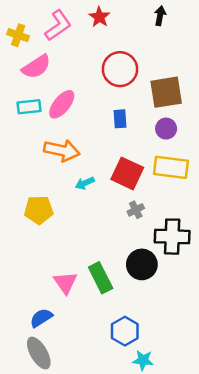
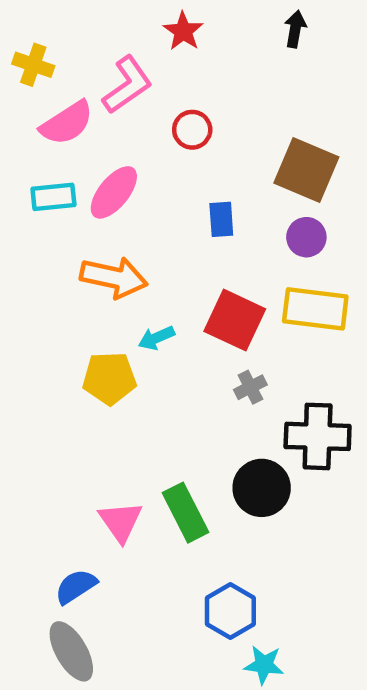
pink L-shape: (58, 25) -> (127, 85), moved
red circle: (120, 69) -> (192, 130), moved, size x0.6
brown square: (166, 92) -> (306, 170), turned 32
yellow pentagon: (39, 210) -> (109, 378), moved

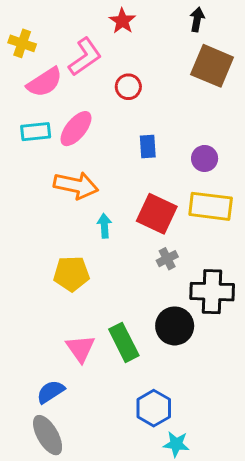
brown square: (306, 170) -> (212, 66), moved
cyan arrow: (156, 338) -> (104, 226), turned 110
yellow pentagon: (109, 378) -> (71, 274), moved

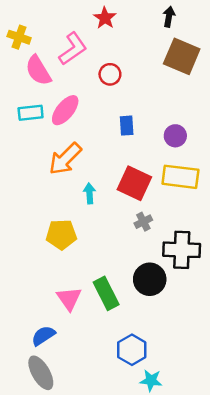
pink semicircle: (45, 82) -> (38, 70), turned 92
orange arrow: (76, 185) -> (65, 159), turned 123

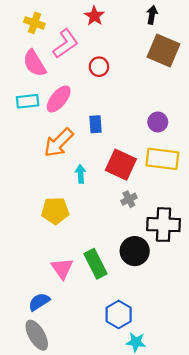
yellow cross: (19, 37) -> (34, 23), moved
blue rectangle: (127, 126) -> (96, 124), moved

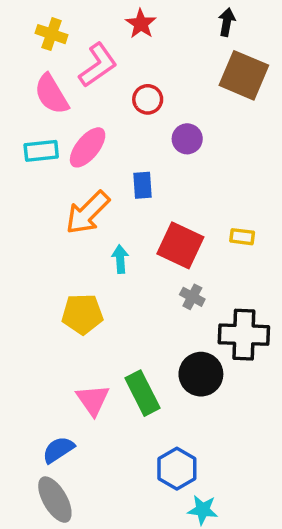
purple circle: (158, 122) -> (187, 139), moved
yellow rectangle: (162, 159) -> (242, 237), size x0.5
gray cross: (129, 199) -> (192, 297), turned -35

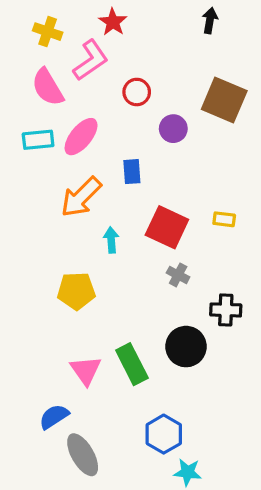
red star: (141, 24) -> (113, 22), moved
brown square: (244, 75) -> (224, 100), moved
black cross: (244, 335) -> (226, 310), size x0.7
gray ellipse: (55, 500) -> (83, 455), moved

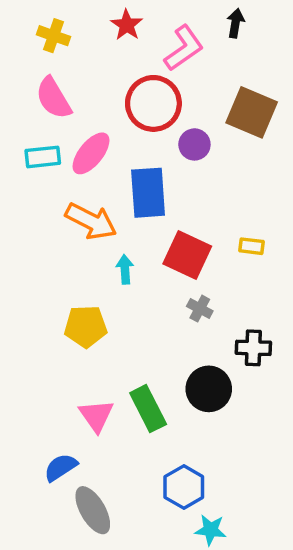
pink L-shape: (91, 60) -> (184, 48), moved
red circle: (137, 92) -> (153, 103), size x1.8
blue rectangle: (132, 172) -> (148, 193), size x1.8
orange arrow: (81, 197) -> (91, 221), turned -108

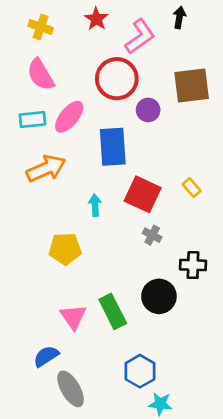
brown square: (252, 112) -> (192, 85), turned -30
orange arrow: (91, 221) -> (46, 168), moved, turned -51
yellow rectangle: (252, 246) -> (192, 188), turned 42

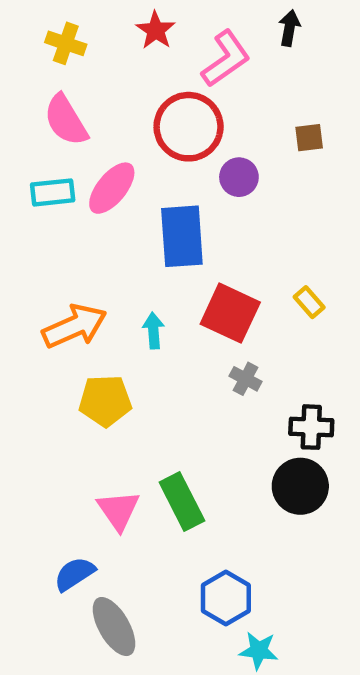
brown square: (192, 85) -> (309, 138), size x0.5
orange arrow: (46, 168) -> (75, 326), moved
black circle: (159, 296) -> (300, 486), moved

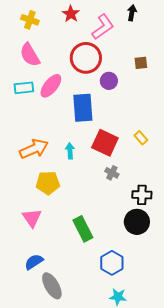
pink triangle: (118, 510) -> (32, 218), moved
blue hexagon: (226, 598) -> (112, 263), moved

